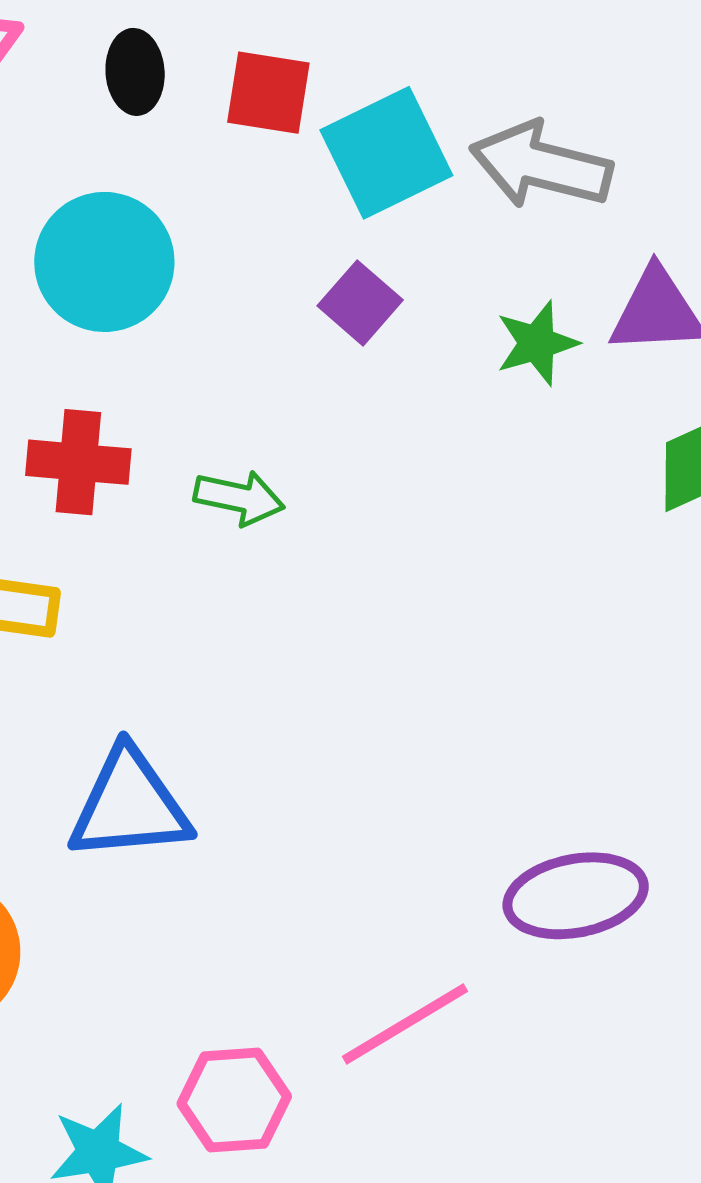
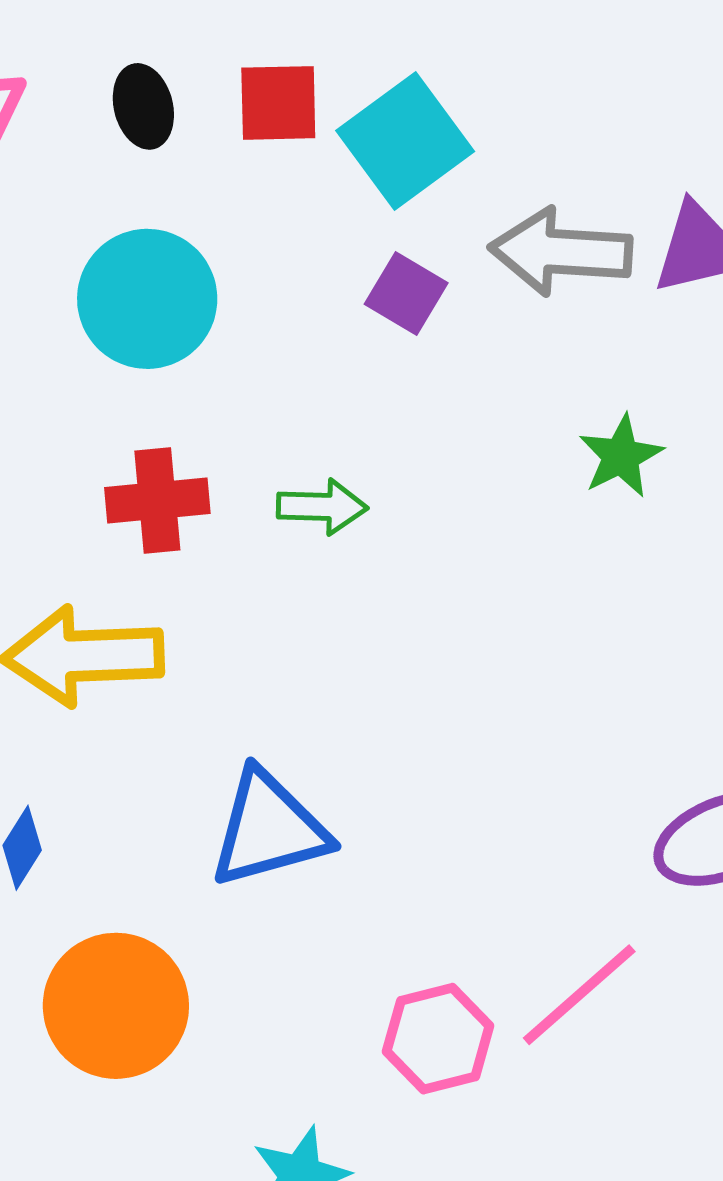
gray arrow: (541, 165) -> (561, 252), moved
green star: (537, 343) -> (621, 456), moved
pink hexagon: (234, 1100) -> (438, 1039), moved

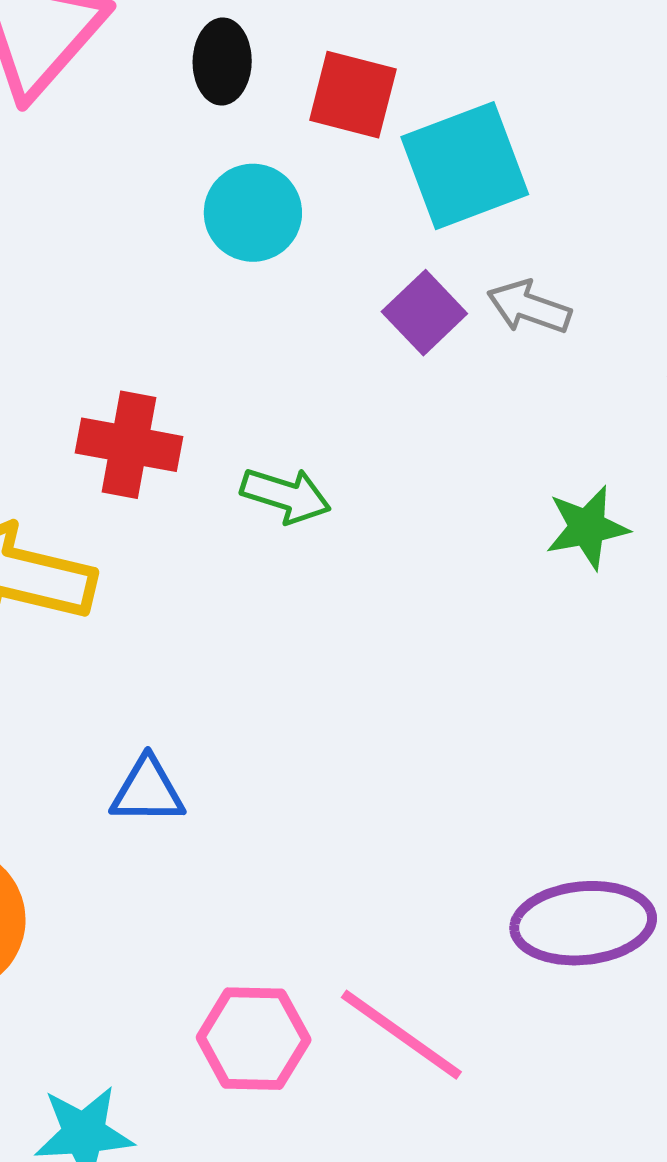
gray arrow: (561, 252) -> (529, 307), moved, size x0.6
cyan circle: (147, 299) -> (253, 213), moved, size x0.7
blue triangle: (269, 829) -> (148, 791), size x0.6
pink line: (579, 995) -> (401, 1035), turned 61

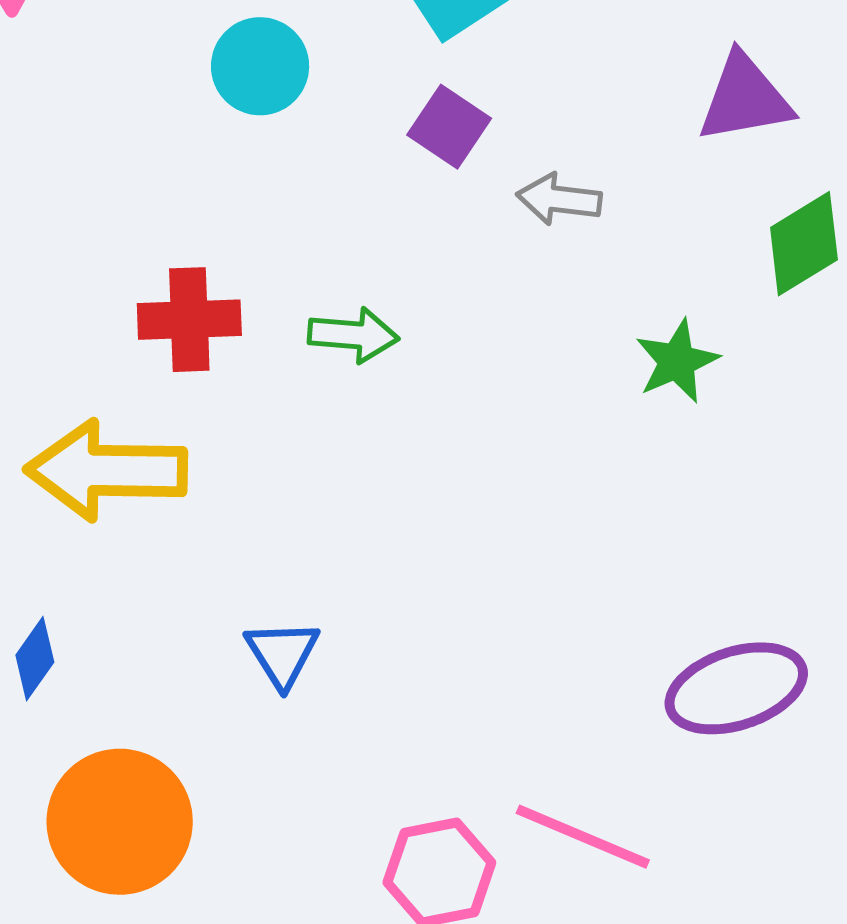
gray arrow: (529, 307) -> (559, 199), moved
green star: (587, 527) -> (677, 361), moved
blue triangle: (148, 791) -> (282, 654), turned -50

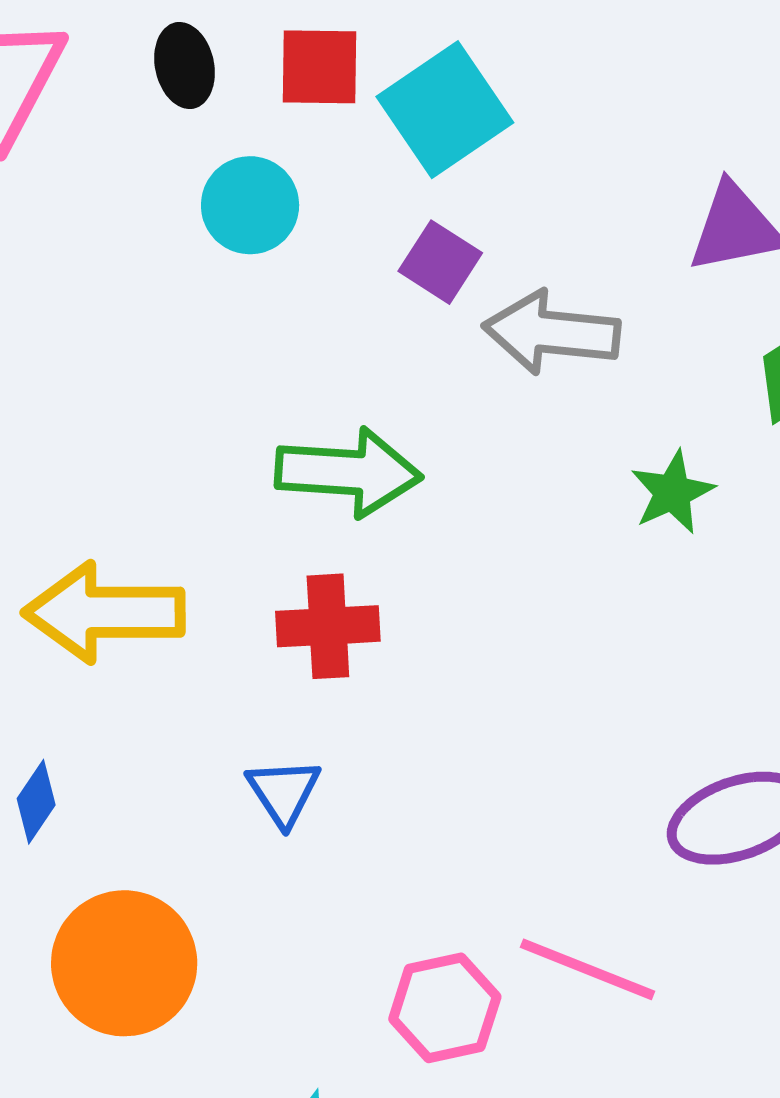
gray arrow: (559, 199) -> (552, 332), size x1.6
red cross: (189, 320) -> (328, 626), moved
green arrow: (353, 335) -> (348, 472), size x1.6

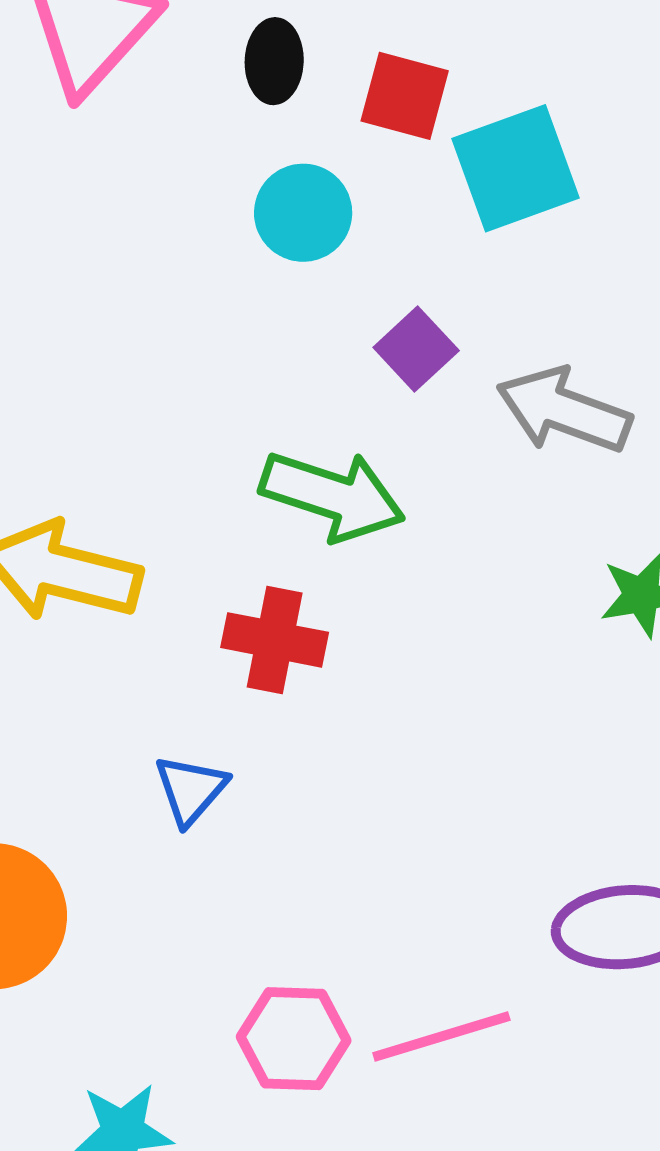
purple square: (440, 262) -> (416, 349), moved
pink line: (587, 969) -> (441, 1036), turned -53

